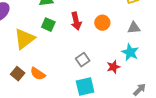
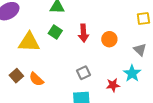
gray triangle: (134, 28) -> (140, 50), turned 40
yellow triangle: (24, 39) -> (29, 42), turned 30

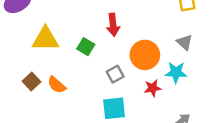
green square: (55, 32) -> (86, 47), moved
orange circle: (109, 39) -> (145, 55), moved, size x1.5
cyan star: (132, 73) -> (176, 72), turned -30

